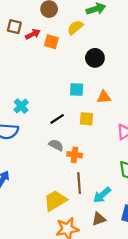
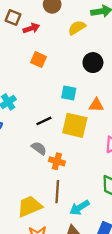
orange square: (51, 42) -> (39, 60), moved
yellow square: (86, 119) -> (75, 125), size x1.6

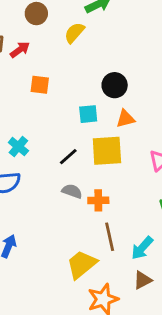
black circle: (93, 63) -> (115, 85), moved

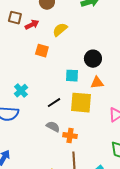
yellow semicircle: (74, 33) -> (60, 30), moved

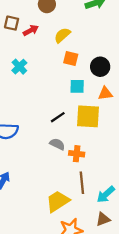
orange square: (42, 51) -> (71, 59), moved
cyan cross: (21, 91) -> (19, 67), moved

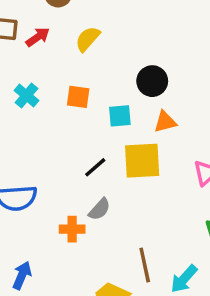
orange square: (71, 59) -> (78, 97), moved
gray semicircle: (57, 144) -> (99, 209), turned 112
orange cross: (77, 154) -> (72, 229), moved

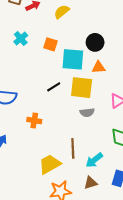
cyan square: (120, 116) -> (73, 59), size x1.6
gray semicircle: (99, 209) -> (87, 112), moved, turned 32

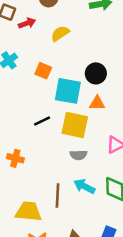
cyan arrow: (94, 160) -> (84, 186), moved, turned 60
yellow trapezoid: (50, 164) -> (28, 212), turned 30

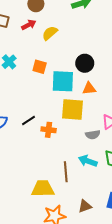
red arrow: (27, 23) -> (29, 25), moved
black line: (42, 121) -> (28, 120), moved
gray semicircle: (78, 155) -> (93, 135), moved
orange cross: (15, 158) -> (49, 130), moved

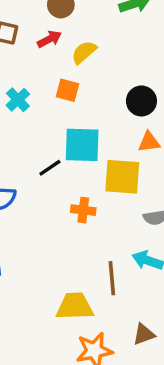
orange square: (40, 67) -> (67, 90), moved
cyan square: (63, 81) -> (82, 145), moved
black line: (28, 120) -> (50, 168), moved

